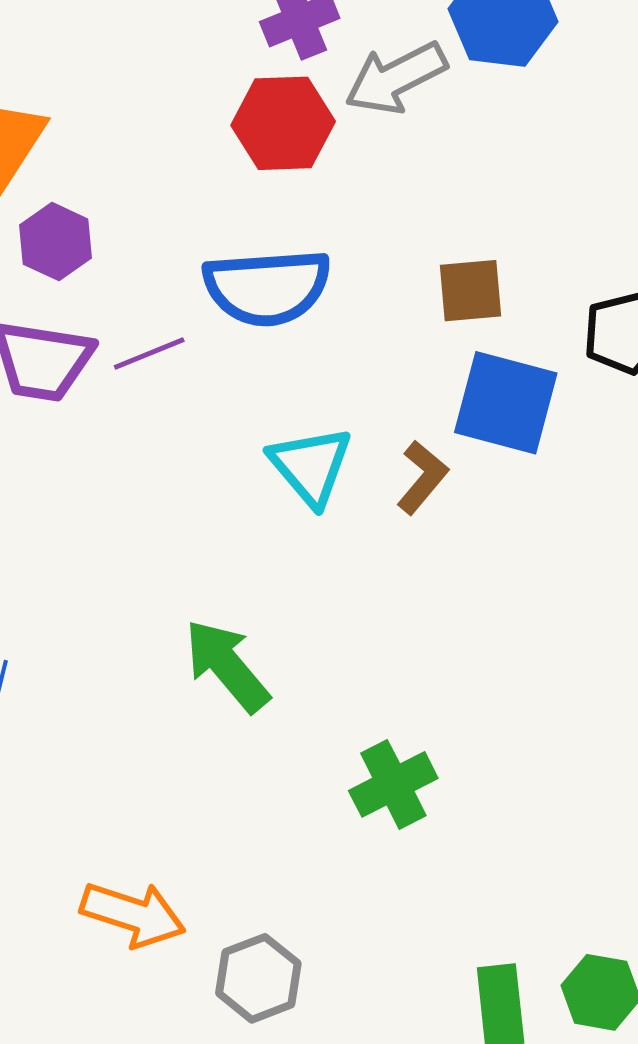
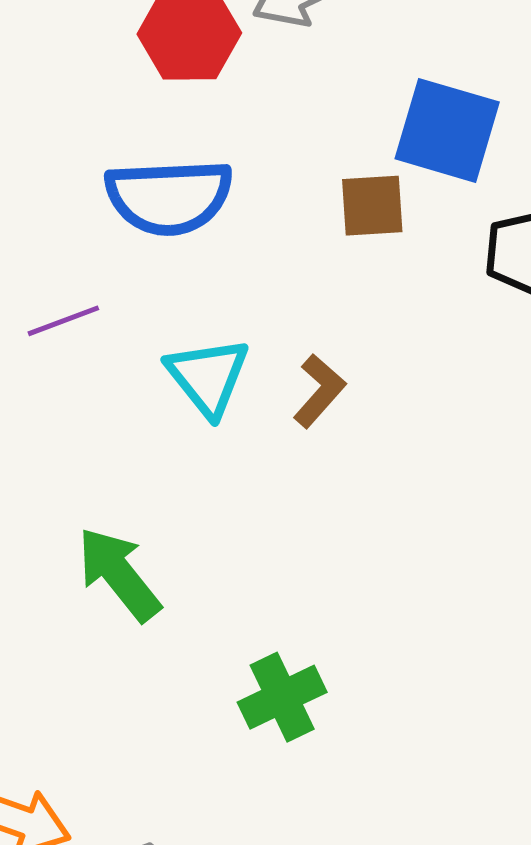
purple line: (149, 354) -> (63, 321), moved
blue square: (506, 403) -> (447, 130), moved

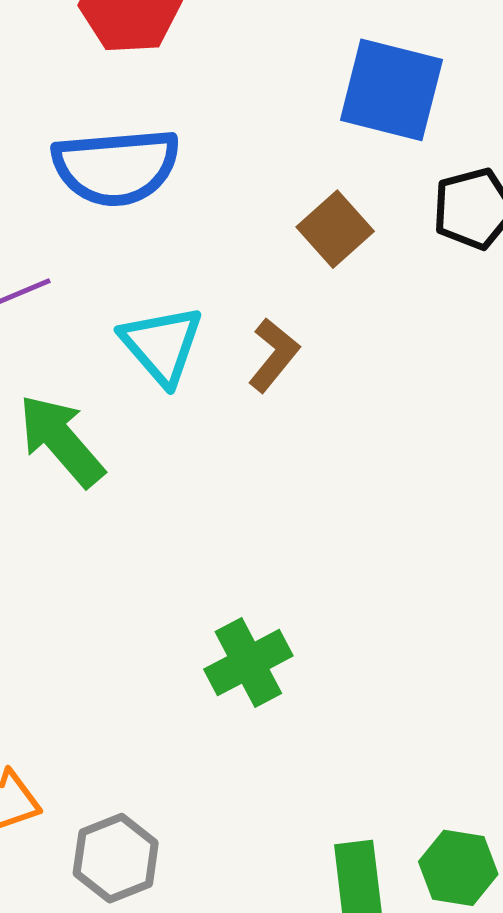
brown square: (372, 206) -> (335, 229), moved, turned -36
green arrow: (119, 574) -> (61, 441), moved

